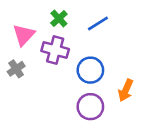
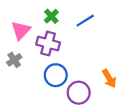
blue circle: (90, 70) -> (56, 75), moved
orange arrow: (126, 90) -> (109, 78), turned -54

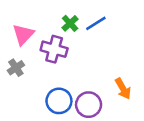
green cross: (51, 16) -> (70, 23), moved
blue circle: (56, 75) -> (59, 101), moved

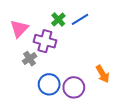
gray cross: (16, 68) -> (30, 59), moved

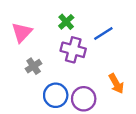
blue line: (80, 19) -> (103, 34), moved
purple cross: (45, 41) -> (73, 50), moved

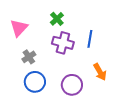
blue line: (103, 34) -> (90, 39), moved, turned -48
blue circle: (56, 95) -> (35, 82), moved

